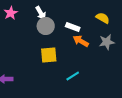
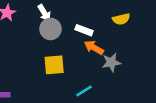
yellow semicircle: (103, 18) -> (121, 19), turned 136
gray star: (107, 42) -> (111, 62), moved

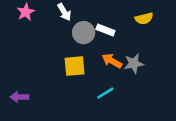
gray circle: (50, 29) -> (84, 33), moved
orange arrow: (94, 48) -> (112, 61), moved

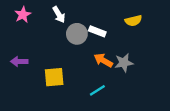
yellow square: (75, 66) -> (54, 77), moved
purple arrow: (19, 97) -> (19, 61), moved

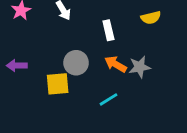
white rectangle: (97, 31) -> (108, 30), turned 56
gray circle: (77, 34) -> (76, 63), moved

